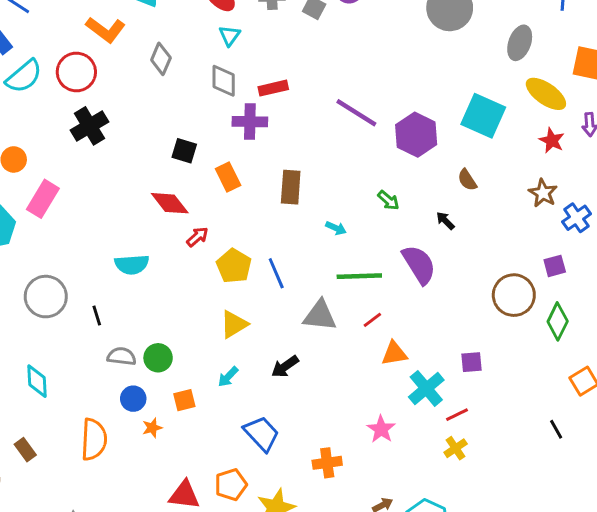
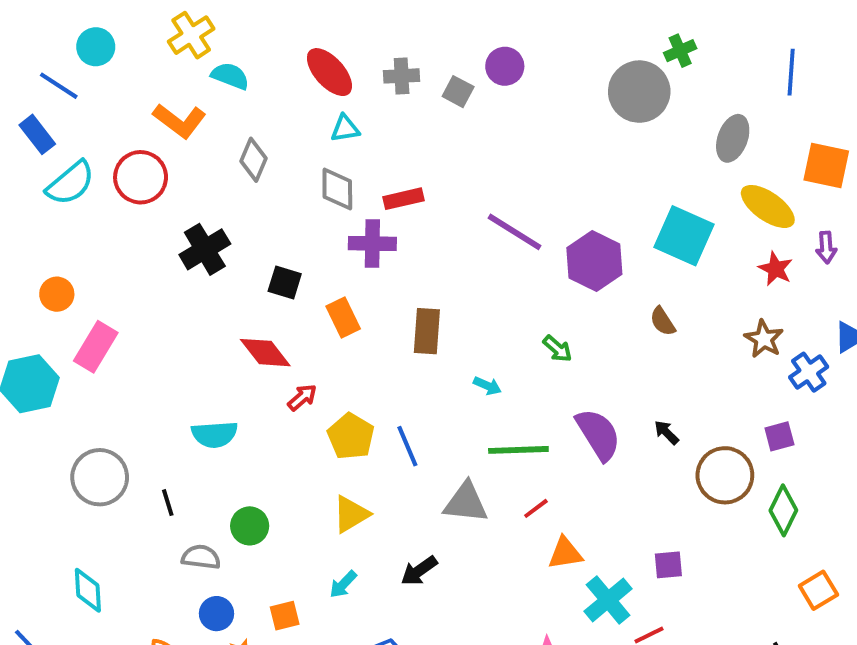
cyan triangle: (229, 36) -> (345, 129), turned 45
black cross: (89, 126) -> (205, 249), moved
black arrow: (445, 221) -> (666, 432), moved
green circle: (158, 358) -> (250, 526), moved

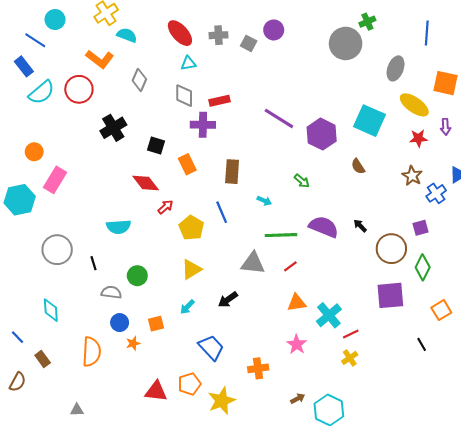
red star: (776, 269) -> (418, 138), turned -30
purple semicircle: (598, 434) -> (324, 227), turned -36
blue line: (407, 446) -> (222, 212), moved
orange triangle: (565, 553) -> (297, 303), moved
purple square: (668, 565) -> (390, 295), moved, size x1.8

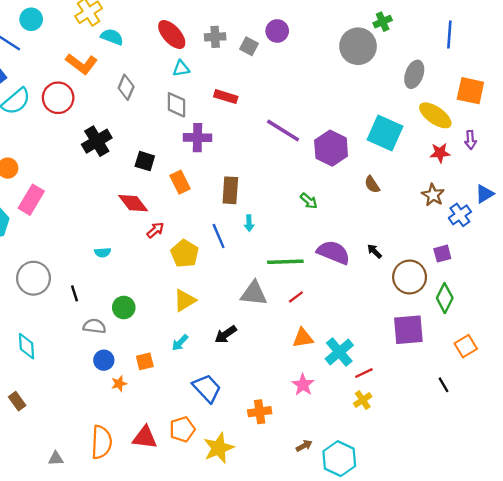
red rectangle: (220, 101) -> (226, 97), moved, turned 30
cyan arrow: (264, 201) -> (249, 223), moved, turned 64
cyan semicircle: (119, 227) -> (103, 252), size x0.6
orange semicircle: (91, 352) -> (101, 442), moved

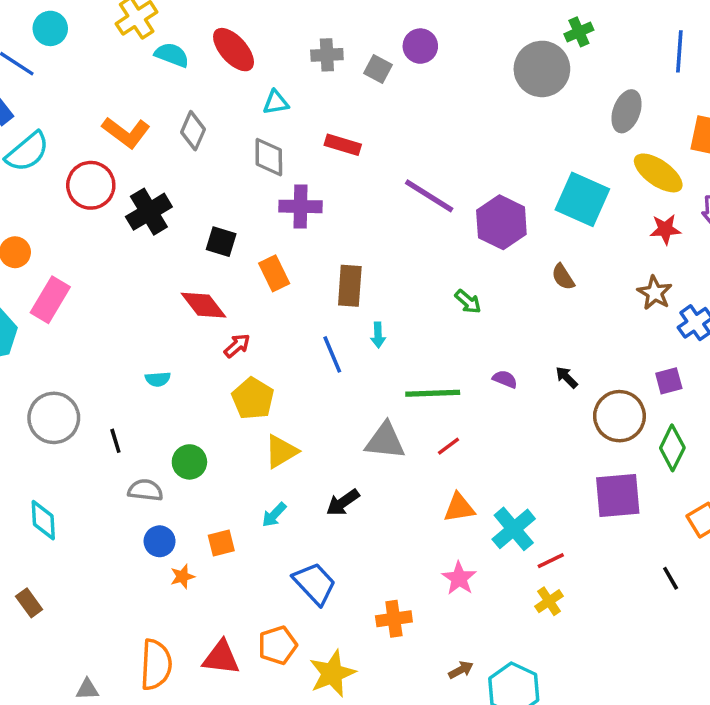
red ellipse: (172, 35) -> (234, 50), moved
orange L-shape: (82, 64) -> (126, 132), moved
red circle: (58, 98) -> (91, 185), moved
purple semicircle: (333, 252) -> (505, 379), size x0.5
yellow pentagon: (185, 254) -> (253, 399), moved

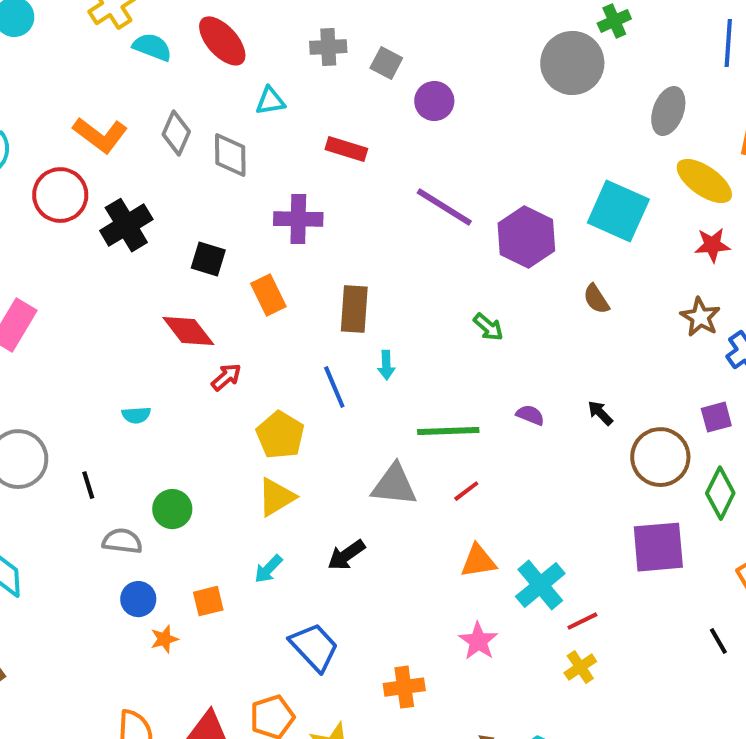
purple circle: (420, 46) -> (434, 101), moved
gray diamond: (269, 157) -> (230, 155), moved
yellow pentagon: (253, 399) -> (280, 435), moved

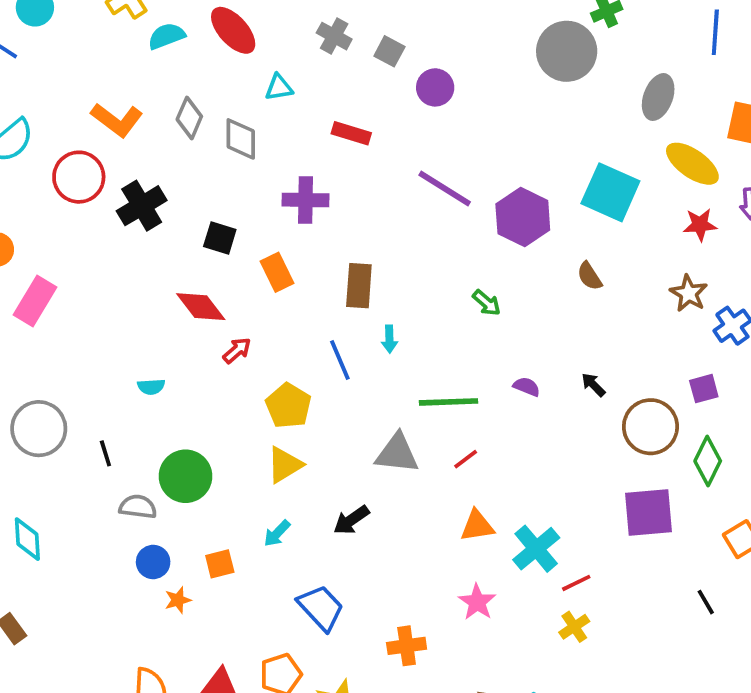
cyan semicircle: (152, 47) -> (166, 36), turned -42
gray cross: (328, 47) -> (334, 36), turned 32
green circle: (172, 509) -> (186, 476), size x1.4

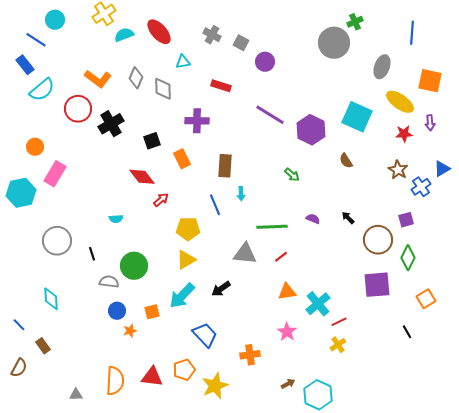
black square: (220, 238) -> (152, 141), turned -36
yellow pentagon: (288, 406) -> (188, 229), turned -30
cyan arrow: (277, 533) -> (182, 296), size x1.8

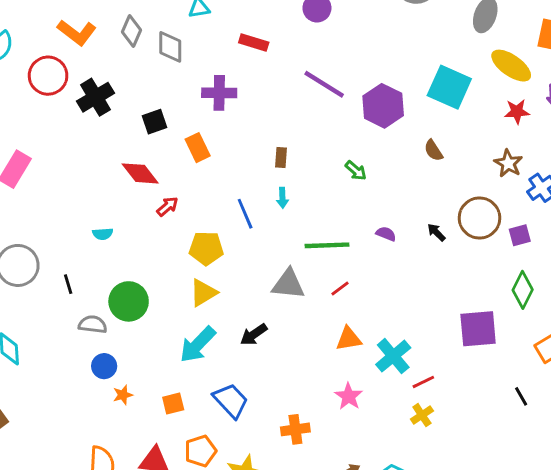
brown rectangle: (225, 166) -> (281, 158), moved, size x0.6
brown circle: (378, 240) -> (479, 218), moved
orange square: (152, 312) -> (173, 404), moved

